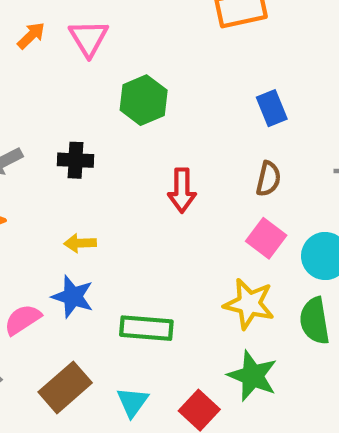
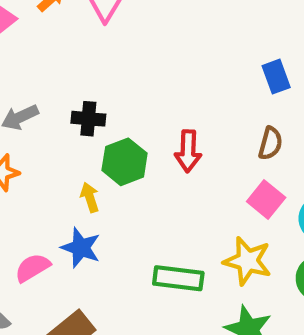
green hexagon: (144, 100) -> (125, 162), moved
yellow arrow: (80, 243) -> (90, 197), turned 72
green rectangle: (146, 328) -> (178, 278), moved

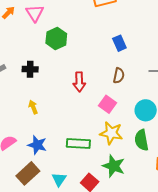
green hexagon: (125, 162) -> (56, 38), moved
pink square: (266, 200) -> (107, 104), moved
blue star: (81, 248) -> (37, 145), moved

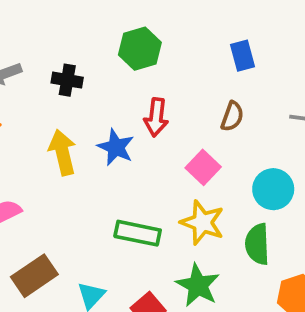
green hexagon: (56, 38) -> (140, 49), moved
yellow arrow: (33, 107) -> (62, 152), size x1.6
blue star: (37, 145) -> (116, 147), moved

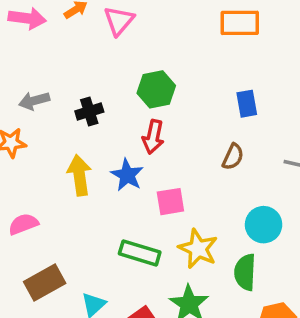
black cross: (67, 80) -> (89, 112), turned -32
red arrow: (156, 117) -> (153, 137), moved
pink square: (203, 167) -> (170, 202), moved, turned 32

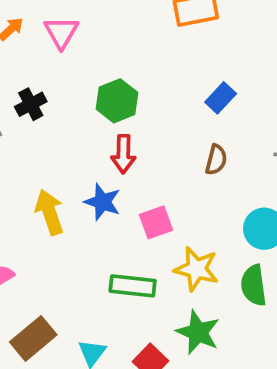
blue rectangle: (247, 104) -> (221, 98), turned 64
black cross: (89, 112) -> (31, 104), moved

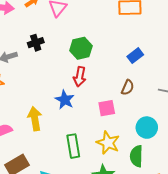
yellow arrow: (49, 212) -> (35, 119), moved
pink square: (156, 222) -> (107, 108), moved
green rectangle: (133, 286) -> (73, 146), turned 65

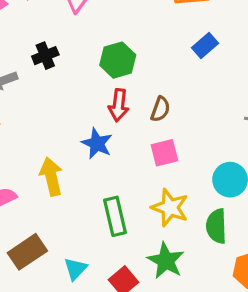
blue rectangle: (135, 56) -> (205, 45), moved
brown semicircle: (128, 87) -> (160, 109), moved

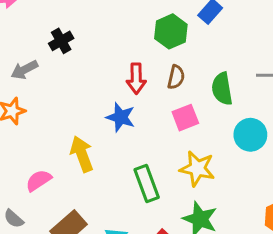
green hexagon: (118, 60) -> (171, 31), moved
green semicircle: (216, 226) -> (222, 89), moved

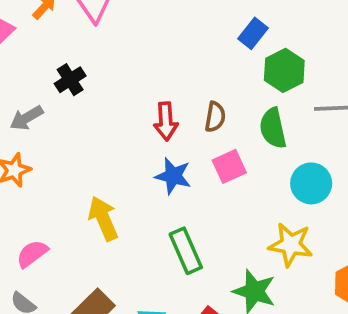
green hexagon: (171, 31) -> (284, 70), moved
blue star: (121, 117) -> (173, 176), moved
yellow star: (197, 169) -> (291, 245), moved
pink semicircle: (39, 180) -> (32, 254), moved

